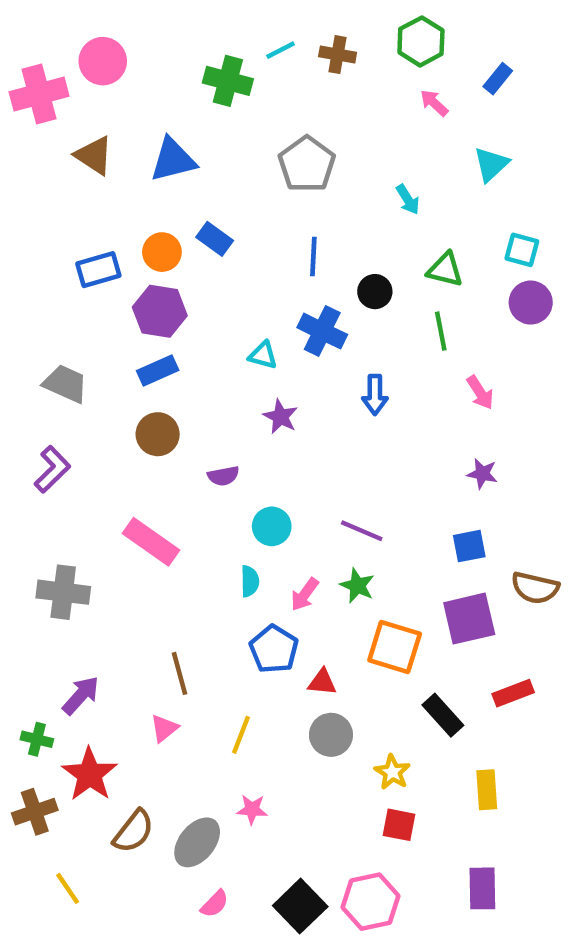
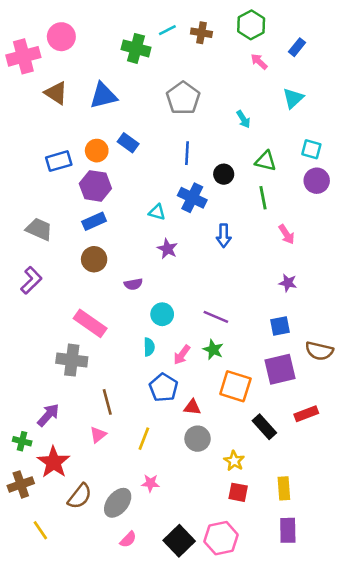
gray cross: (63, 592) -> (72, 360), moved
yellow rectangle: (487, 790) -> (284, 488), moved

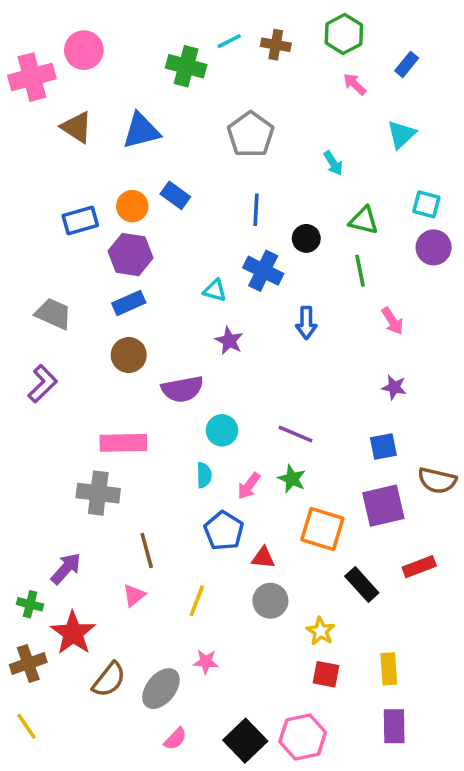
purple semicircle: (133, 284) -> (182, 389), size x1.6
pink rectangle: (90, 323) -> (123, 443), turned -36
yellow line: (40, 530) -> (26, 726), moved

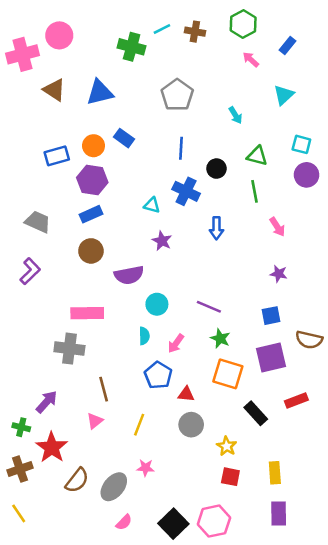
green star: (292, 479) -> (220, 338), moved

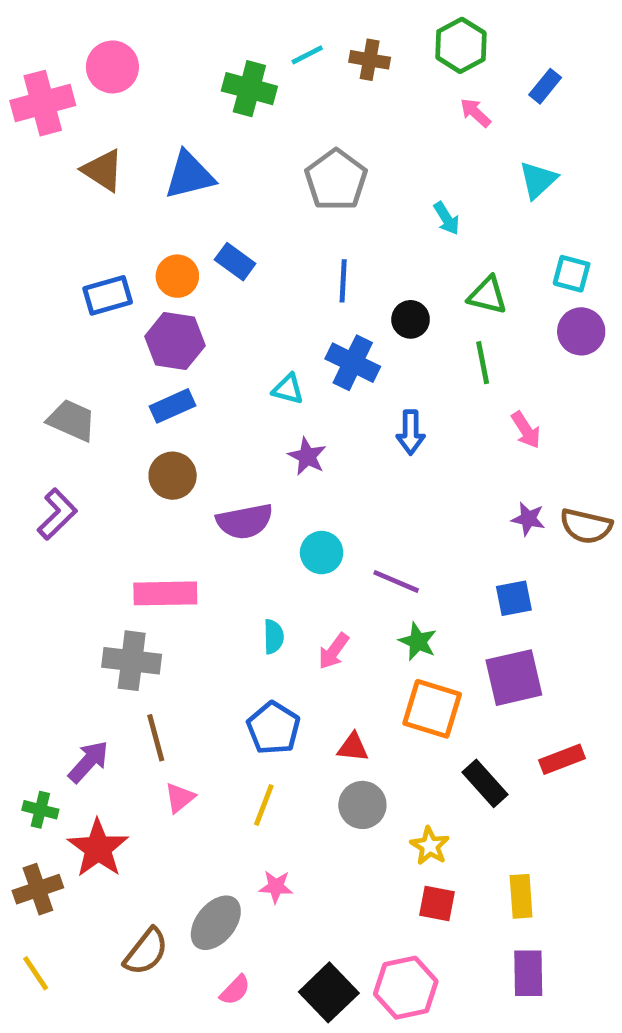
cyan circle: (157, 304) -> (322, 553), moved
brown semicircle: (309, 340) -> (586, 526), moved
blue pentagon: (158, 375) -> (273, 728), moved
brown line: (104, 389) -> (156, 738), moved
brown semicircle: (77, 480) -> (146, 952), moved

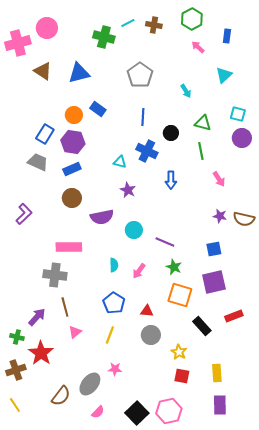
blue rectangle: (545, 86) -> (227, 36), turned -32
blue rectangle: (108, 295) -> (45, 134), moved, turned -42
gray trapezoid: (72, 420) -> (38, 162), moved

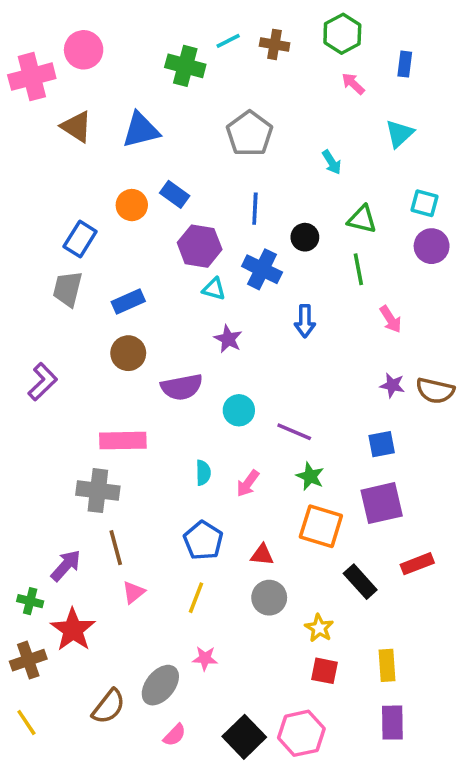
purple hexagon: (73, 142) -> (200, 246), moved
gray trapezoid: (38, 162) -> (68, 289), turned -100

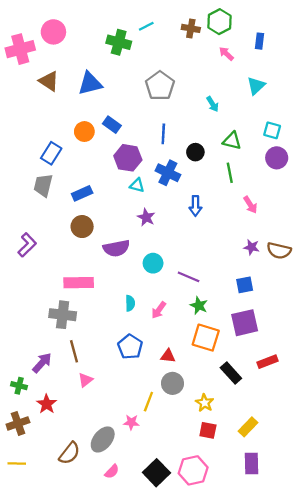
brown cross: (275, 44) -> (191, 28), moved
yellow line: (196, 598) -> (148, 402), moved
red star: (73, 630) -> (47, 404), size x0.7
yellow rectangle: (387, 665) -> (248, 427), turned 48
yellow line: (26, 723) -> (17, 464), turned -54

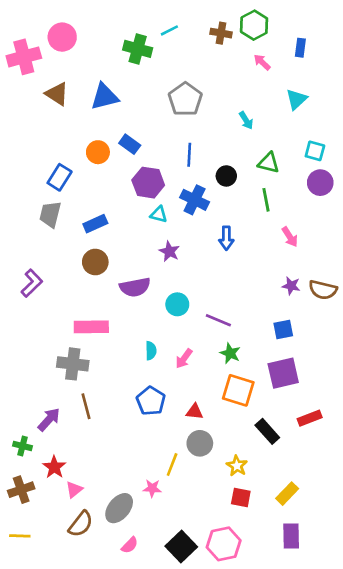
pink triangle: (85, 380) -> (74, 490), moved

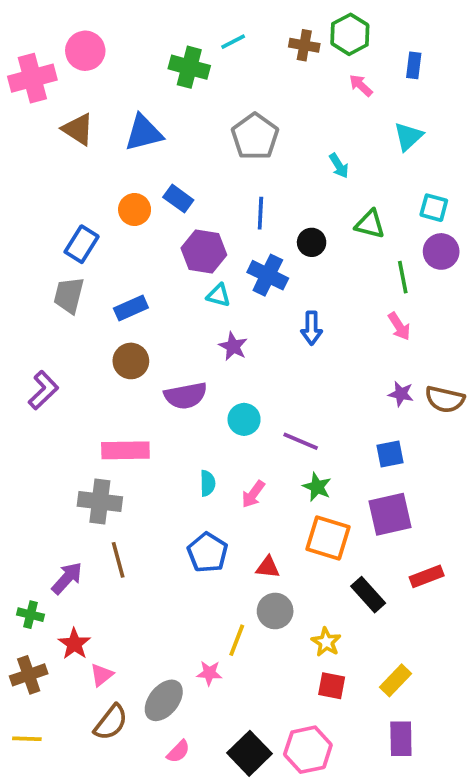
green line: (266, 200) -> (403, 277), moved

